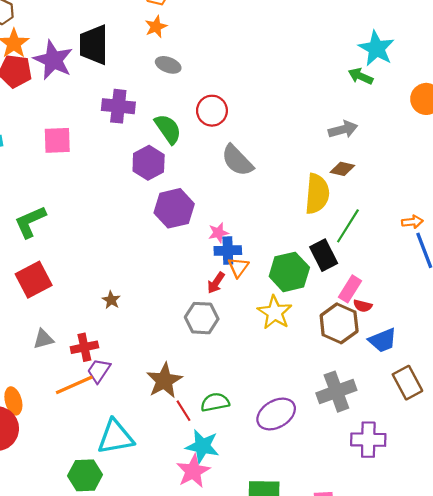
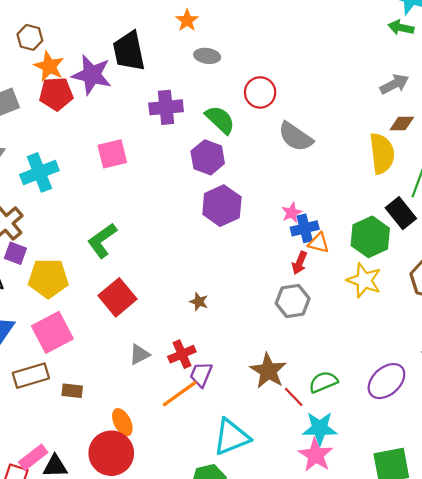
purple hexagon: (174, 208) -> (222, 206), moved
orange triangle: (238, 267) -> (319, 243), turned -40

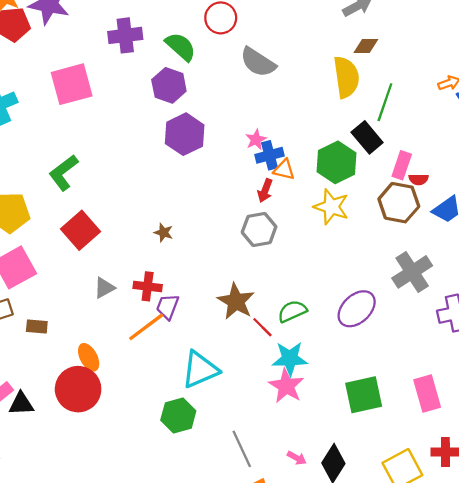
pink square: (112, 154) -> (72, 84), size x1.4
red cross: (182, 354) -> (148, 286), turned 32

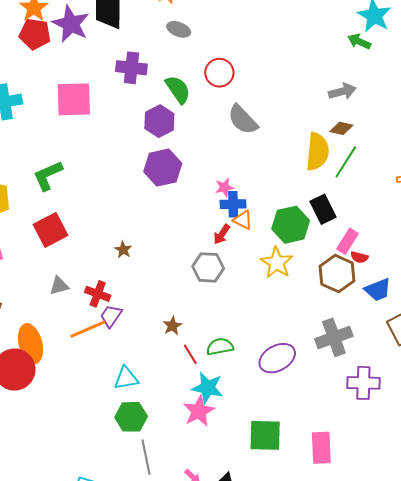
green line: (385, 102) -> (346, 162), moved
brown star: (236, 301) -> (172, 326), size x0.6
orange ellipse: (89, 357) -> (31, 344), size x1.5
cyan triangle: (200, 370) -> (126, 378), size x0.7
green hexagon: (178, 415) -> (131, 417), moved

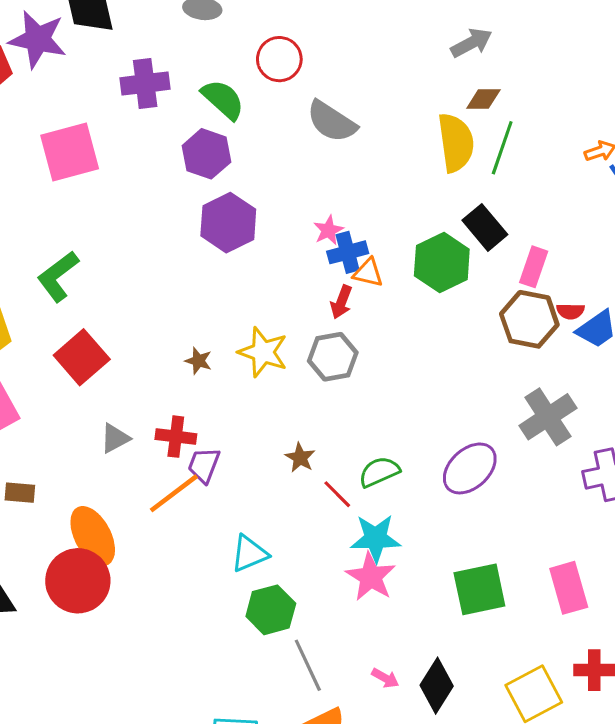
red semicircle: (359, 257) -> (570, 311), moved
yellow star: (277, 263) -> (263, 352), moved

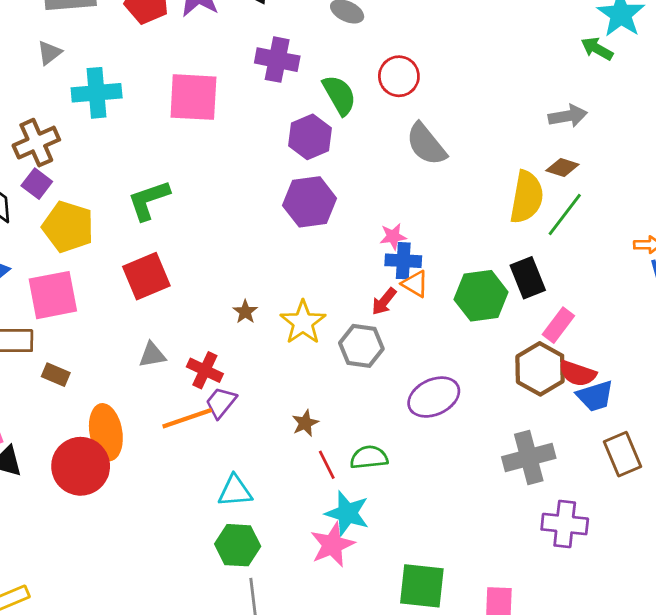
red semicircle: (570, 311) -> (577, 373), size x1.5
purple ellipse: (470, 468) -> (434, 397), moved

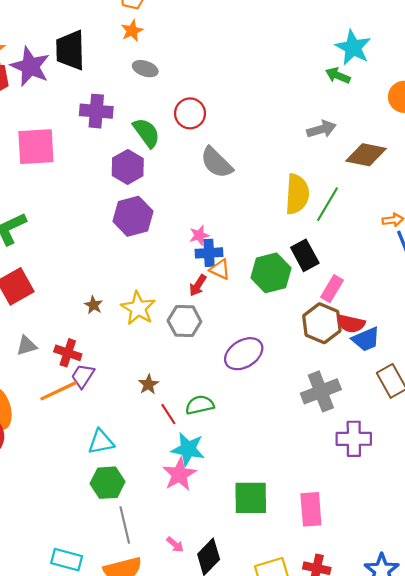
brown diamond: (562, 167) -> (366, 155), moved, size x1.6

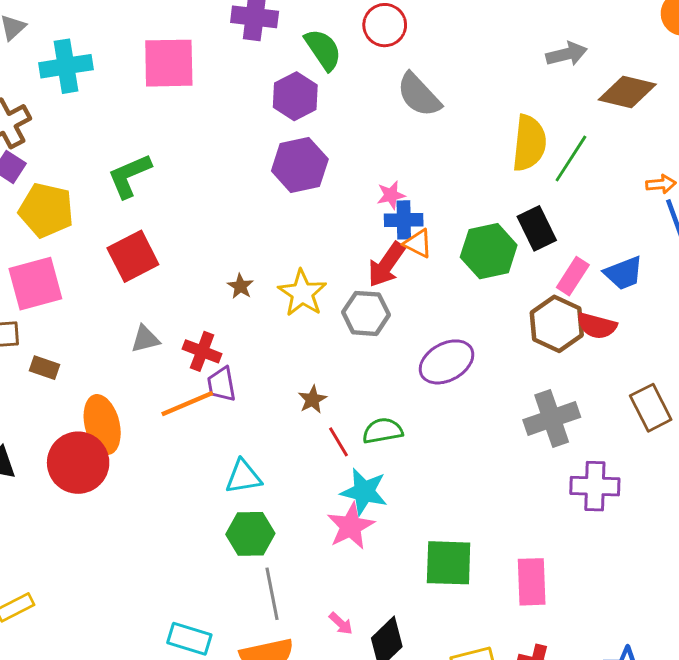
red arrow: (198, 285) -> (386, 265), size x1.5
blue trapezoid: (366, 339) -> (624, 273), moved
purple trapezoid: (83, 376) -> (222, 384), turned -45

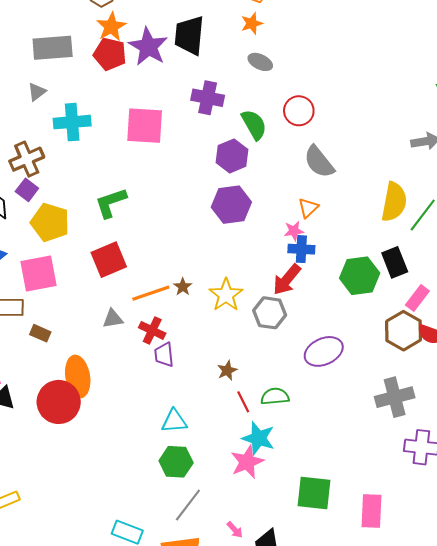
orange triangle: (418, 244) -> (308, 208), moved, turned 45
orange line: (187, 404) -> (151, 293), moved
gray line: (272, 594) -> (188, 505), turned 44

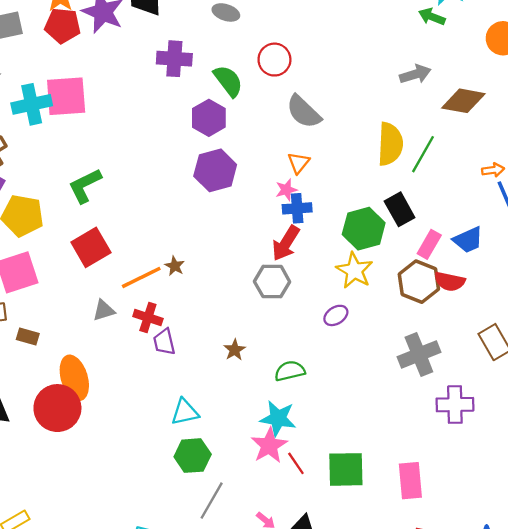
pink square: (145, 126) -> (66, 96), moved
yellow star: (226, 295) -> (354, 270), moved
purple ellipse: (324, 351) -> (336, 315), size x0.6
red line: (243, 402) -> (296, 463), moved

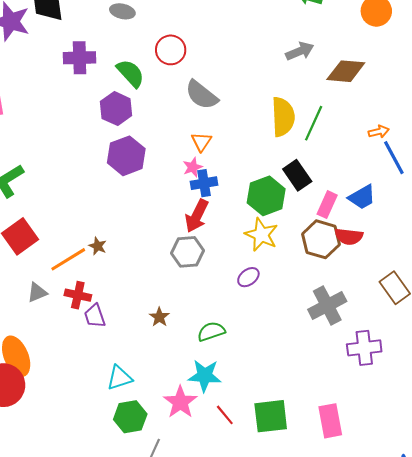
pink star: (269, 445) -> (180, 402), moved

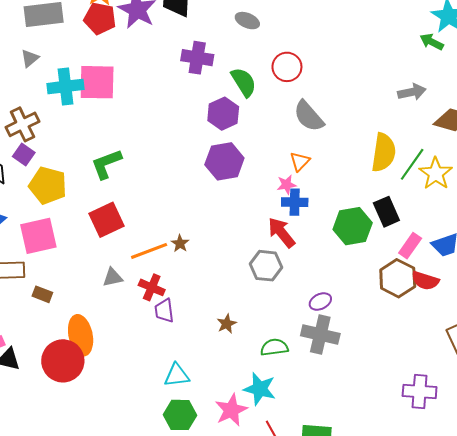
red arrow: (197, 216) -> (282, 233), turned 104
yellow star: (261, 235) -> (436, 174), moved
gray cross: (327, 305) -> (320, 335), moved, turned 30

